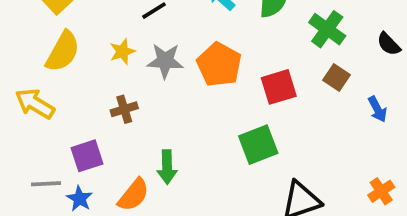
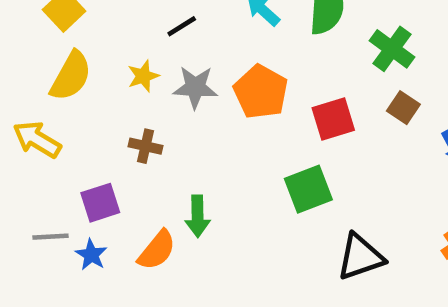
brown cross: (124, 109) -> (145, 146), turned 30

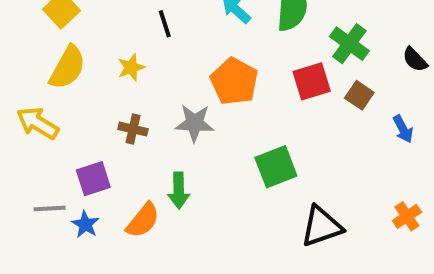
black line: (182, 26) -> (165, 24), turned -76
gray star: (195, 87) -> (195, 123), moved
red square: (333, 119) -> (312, 81), moved

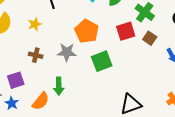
green square: (276, 167) -> (102, 61), moved

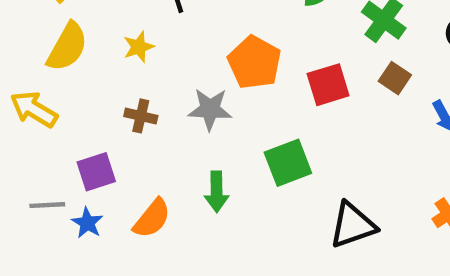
red square: (126, 31) -> (328, 85), moved
green square: (102, 61) -> (288, 163), moved
green arrow: (59, 86) -> (217, 192), moved

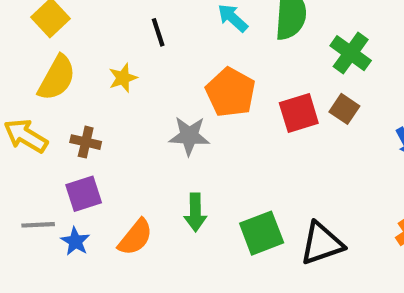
brown square: (395, 78) -> (344, 109), moved
brown cross: (141, 116) -> (86, 142), moved
green square: (288, 163) -> (262, 233), moved

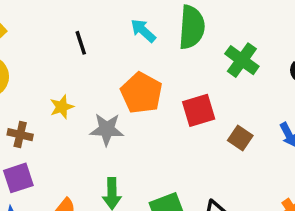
yellow star: (123, 78) -> (62, 107), moved
brown square: (344, 109) -> (240, 138), moved

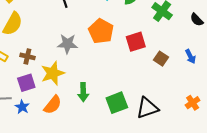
yellow star: (62, 107) -> (53, 73), moved, size x1.6
gray star: (107, 129) -> (67, 44), moved

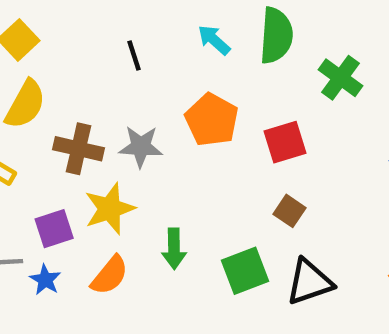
brown cross: (27, 56) -> (79, 149), moved, size x1.5
brown square: (161, 59) -> (289, 211), moved

